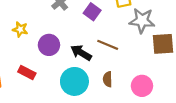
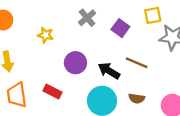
yellow star: (20, 29) -> (46, 35), moved
brown semicircle: (108, 79) -> (137, 98), turned -80

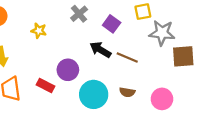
purple circle: (75, 63) -> (68, 70), moved
black arrow: (109, 71) -> (100, 50), moved

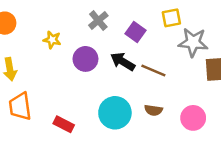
purple circle: (68, 70) -> (85, 59), moved
red rectangle: (45, 85) -> (64, 124), moved

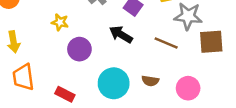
yellow star: (52, 40) -> (60, 22), moved
purple circle: (85, 59) -> (79, 49), moved
brown line: (153, 70) -> (166, 43), moved

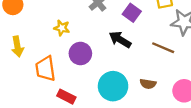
orange trapezoid: (23, 77) -> (45, 69), moved

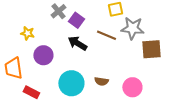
purple square: (132, 13) -> (76, 20), moved
brown line: (163, 48) -> (106, 35), moved

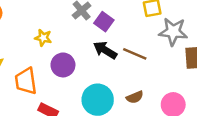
brown line: (106, 35) -> (135, 54), moved
brown semicircle: (101, 81) -> (135, 97), turned -32

